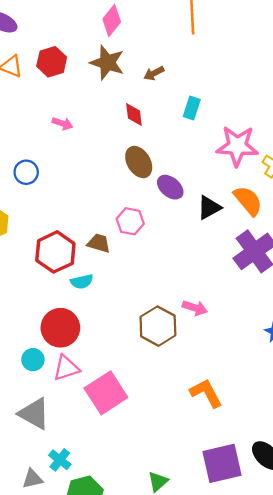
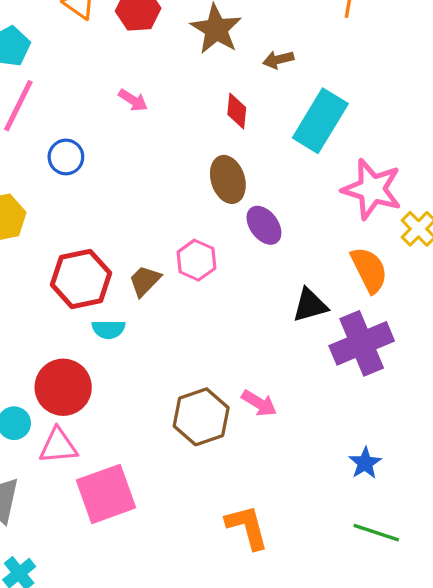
cyan rectangle: (192, 108) -> (320, 121), size x1.8
black triangle: (209, 207) -> (310, 305), moved
brown trapezoid: (99, 243) -> (145, 281), turned -75

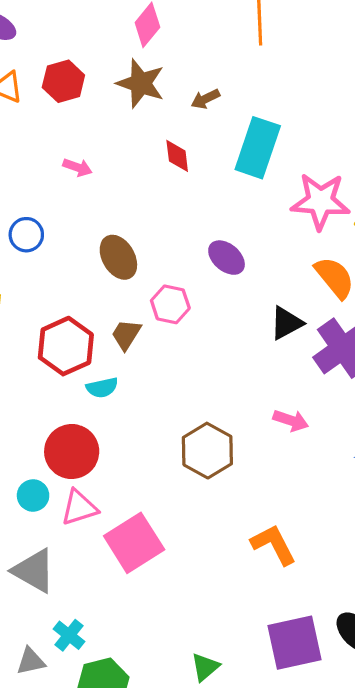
brown ellipse: (228, 179) -> (118, 257), moved
pink arrow: (259, 403) -> (291, 421), moved

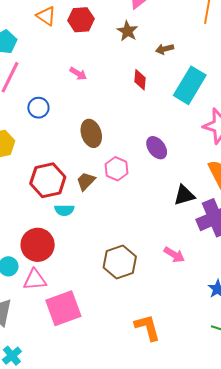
brown star: (141, 83) -> (127, 31), size x0.7

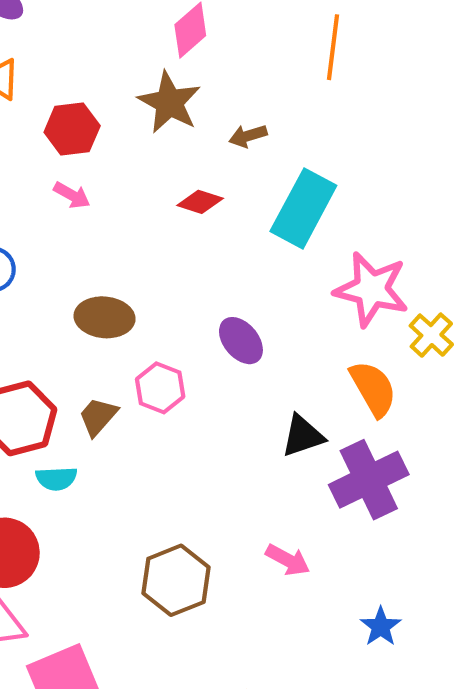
red hexagon: (81, 20) -> (72, 129), moved
brown star: (127, 31) -> (169, 102), size x1.4
red diamond: (140, 80) -> (200, 202), turned -75
brown ellipse: (91, 133) -> (105, 317), turned -64

